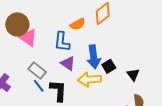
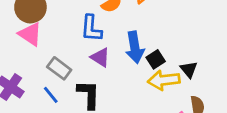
pink triangle: (28, 38) -> (30, 34), moved
yellow arrow: (90, 80) -> (164, 80), moved
blue line: (39, 86) -> (51, 95), moved

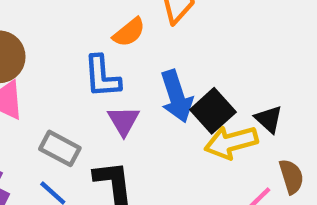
purple triangle: (100, 57) -> (124, 121), turned 35
black square: (156, 59) -> (213, 111), size x1.4

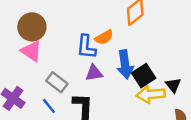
orange semicircle: (129, 32) -> (104, 37), moved
purple triangle: (124, 121) -> (94, 73), turned 42

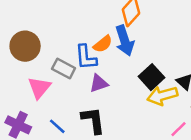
pink triangle: (31, 51) -> (39, 88), moved, turned 45
blue arrow: (125, 64) -> (125, 41), moved
gray rectangle: (57, 82) -> (64, 68), moved

